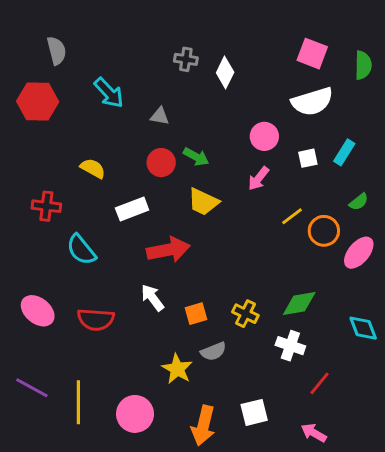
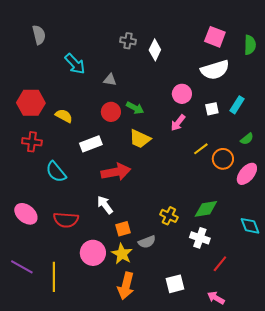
red hexagon: (38, 102) -> (31, 103), moved
orange square: (196, 314) -> (123, 229), moved
pink circle: (135, 414) -> (93, 253), moved
orange arrow: (203, 426) -> (126, 286), moved

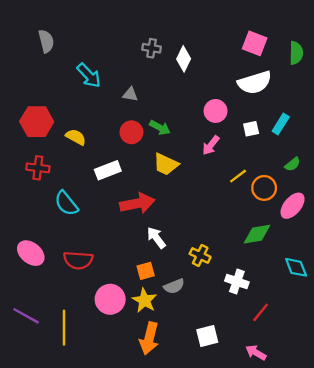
white arrow: (105, 205) -> (156, 238), moved
green diamond: (206, 209) -> (257, 234), moved

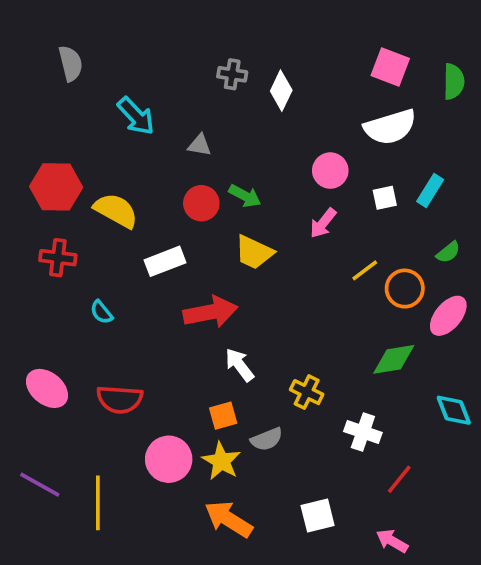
yellow semicircle: (76, 137) -> (116, 210), size x1.4
cyan semicircle: (66, 203) -> (101, 312), size x0.6
orange arrow: (149, 338) -> (229, 519), turned 108

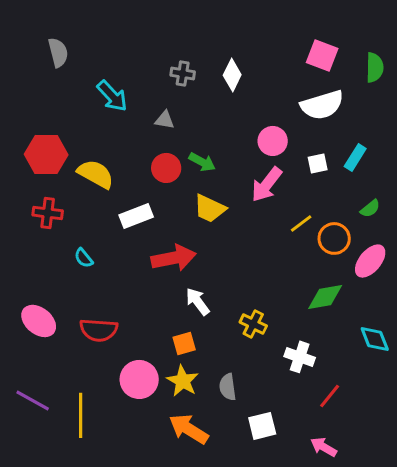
gray cross: (232, 74) -> (183, 73), moved
pink arrow: (323, 223) -> (267, 184), size x1.4
gray semicircle: (267, 439) -> (228, 387), moved, turned 104

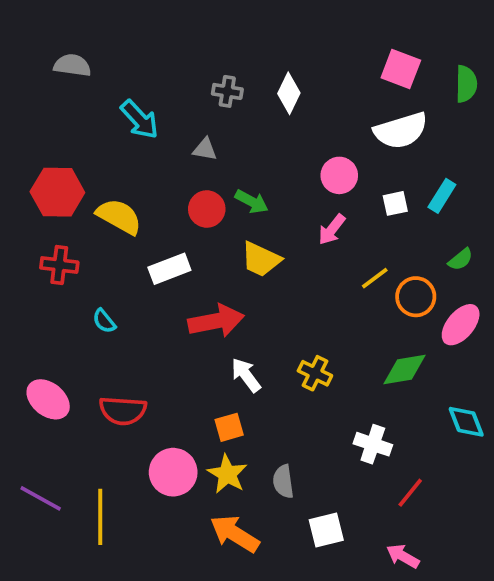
gray semicircle: (58, 52) -> (72, 65), turned -68
pink arrow: (267, 184) -> (332, 230), size x0.7
yellow cross: (253, 324) -> (315, 373), moved

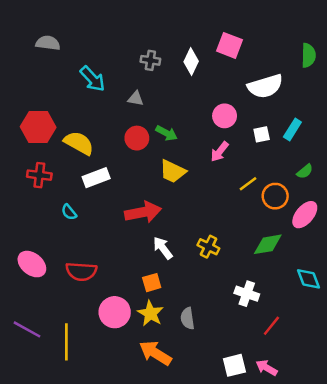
pink square: (401, 69) -> (229, 45), moved
white rectangle: (169, 269) -> (96, 178), moved
white square: (326, 530) -> (234, 365), moved

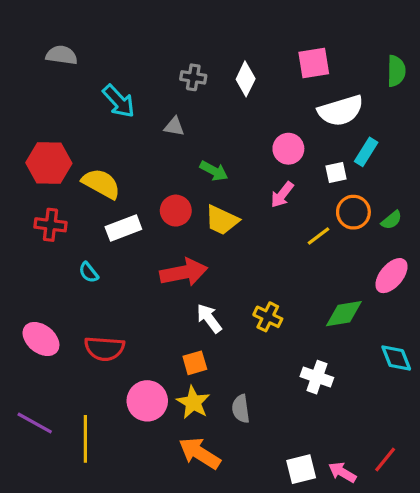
pink square: (229, 45) -> (314, 63), moved, turned -30
cyan rectangle: (292, 129) -> (366, 152), moved
red circle: (137, 138) -> (176, 211), moved
orange circle: (275, 196) -> (353, 212), moved
red line: (271, 326) -> (385, 460), moved

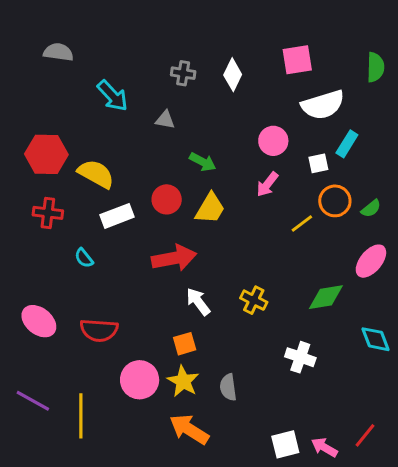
yellow trapezoid: (222, 220) -> (210, 208), turned -84

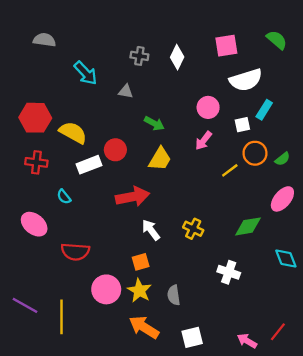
green semicircle: (375, 67) -> (277, 40), moved, turned -50
red circle: (167, 199) -> (115, 150), moved
pink ellipse: (39, 321) -> (34, 224), moved
white square: (285, 444) -> (192, 337), moved

